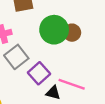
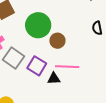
brown circle: (72, 33) -> (57, 41), moved

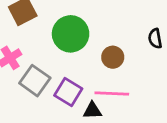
brown circle: (57, 41) -> (113, 57), moved

